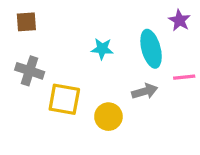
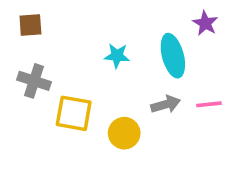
pink line: (184, 77) -> (209, 104), moved

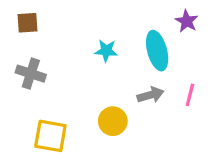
pink line: (209, 104) -> (190, 95), turned -70
yellow square: (74, 113) -> (50, 136), moved

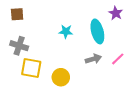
pink line: (190, 95) -> (118, 59), turned 32
yellow circle: (113, 121) -> (61, 77), moved
yellow square: (50, 136) -> (31, 68), moved

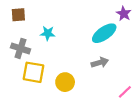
cyan star: (66, 31) -> (48, 33), moved
cyan ellipse: (97, 31) -> (104, 33), turned 70
pink line: (118, 59) -> (125, 92), moved

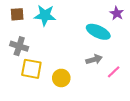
cyan star: (48, 33) -> (45, 15), moved, size x1.5
cyan ellipse: (104, 33) -> (98, 32), turned 60
pink line: (125, 92) -> (114, 72), moved

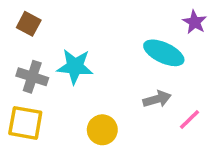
brown square: (17, 14) -> (29, 24), turned 32
cyan star: (45, 15) -> (75, 67), moved
yellow square: (31, 69) -> (25, 123), moved

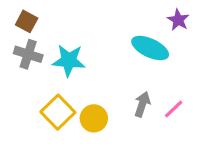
gray cross: (32, 77) -> (28, 54), moved
gray arrow: (157, 99) -> (142, 104), moved, turned -55
yellow square: (25, 123) -> (58, 112), moved, turned 36

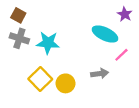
gray arrow: (142, 104) -> (100, 74), turned 63
pink line: (174, 109) -> (121, 55), moved

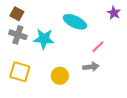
cyan ellipse: (105, 34) -> (75, 22), moved
pink line: (121, 55) -> (98, 47), moved
yellow square: (40, 79) -> (20, 72), moved, turned -30

